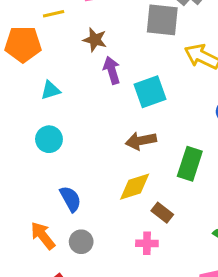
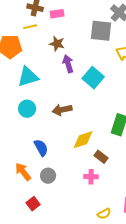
cyan triangle: (51, 90) -> (28, 77), size x1.6
cyan square: (150, 92) -> (93, 78), turned -30
brown arrow: (141, 141) -> (62, 110), moved

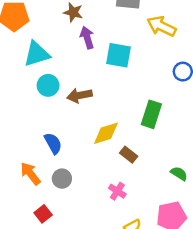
cyan square: (93, 78) -> (119, 55), turned -30
cyan circle: (27, 109) -> (48, 85), moved
pink cross: (91, 177) -> (117, 191), moved, turned 32

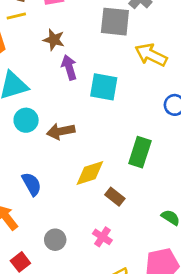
gray circle: (62, 179) -> (55, 240), moved

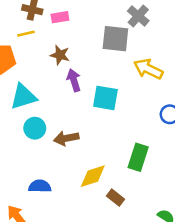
blue semicircle: (32, 184) -> (40, 186), turned -60

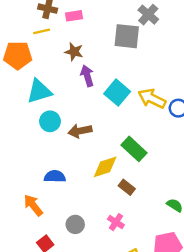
yellow arrow: (148, 69) -> (152, 99), moved
cyan square: (105, 98) -> (117, 93), turned 30
green rectangle: (138, 157) -> (134, 149), moved, turned -65

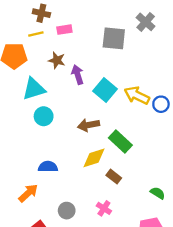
gray cross: (148, 15) -> (146, 22), moved
pink rectangle: (74, 16) -> (64, 30), moved
brown star: (74, 52) -> (57, 60), moved
brown arrow: (80, 131) -> (89, 125), moved
orange arrow: (33, 205) -> (28, 193), turned 85

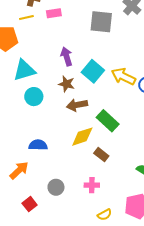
brown star: (57, 60) -> (67, 84), moved
pink cross: (104, 208) -> (92, 185), turned -32

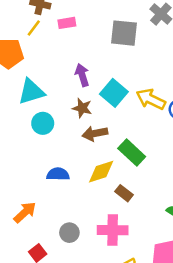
yellow line: (26, 17) -> (34, 28), turned -40
blue semicircle: (38, 145) -> (58, 174), moved
pink cross: (92, 185) -> (113, 230), size x1.6

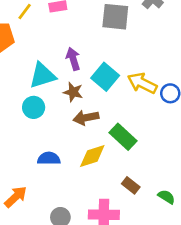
cyan triangle: (31, 92) -> (43, 75), moved
brown rectangle: (124, 193) -> (131, 185), moved

